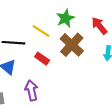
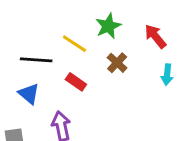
brown cross: (72, 45) -> (117, 63), size x0.6

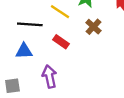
blue triangle: (29, 94) -> (24, 51), turned -42

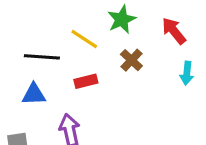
red rectangle: (61, 42) -> (86, 81), turned -49

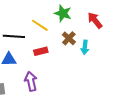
green star: (122, 19) -> (63, 13), turned -30
cyan arrow: (187, 73) -> (85, 47), moved

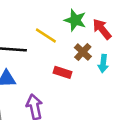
red arrow: (95, 20) -> (102, 29), moved
red rectangle: (41, 51) -> (62, 72), moved, turned 32

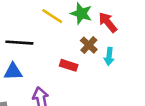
yellow line: (46, 35) -> (52, 16), moved

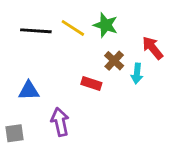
red arrow: (108, 22) -> (153, 48), moved
black line: (19, 43) -> (36, 31), moved

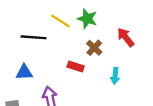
black line: (36, 31) -> (34, 37), moved
cyan arrow: (137, 73) -> (115, 76), moved

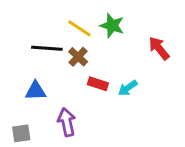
brown cross: (94, 48) -> (78, 57), moved
cyan arrow: (115, 76) -> (128, 88), moved, turned 49

